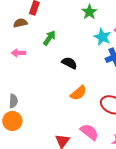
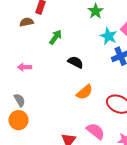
pink arrow: (18, 53) -> (25, 67), moved
gray semicircle: (13, 101) -> (20, 100), turned -32

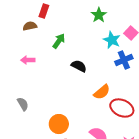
pink arrow: (25, 67) -> (28, 60), moved
orange semicircle: (85, 92) -> (102, 92), moved
orange circle: (19, 120) -> (59, 124), moved

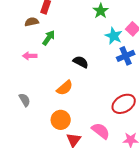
green arrow: (59, 41) -> (49, 38), moved
orange semicircle: (102, 92) -> (65, 88), moved
red ellipse: (122, 108) -> (124, 104), turned -55

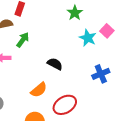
blue cross: (126, 56) -> (101, 74), moved
red ellipse: (124, 104) -> (65, 105), moved

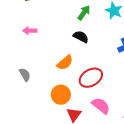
green arrow: (23, 40) -> (84, 13), moved

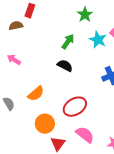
pink arrow: (30, 31) -> (14, 60), turned 32
orange semicircle: (65, 63) -> (36, 94), moved

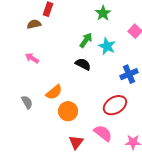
cyan star: (98, 40) -> (107, 46), moved
red ellipse: (75, 107) -> (115, 105), moved
orange circle: (45, 124) -> (68, 111), moved

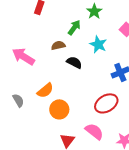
brown semicircle: (34, 24) -> (58, 45), moved
green arrow: (86, 40) -> (74, 27), moved
pink arrow: (32, 58) -> (23, 56), size x1.6

